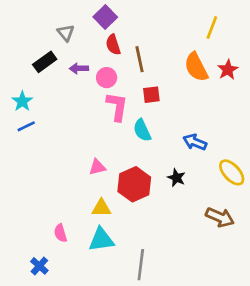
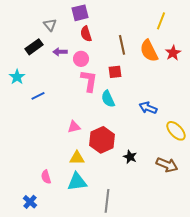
purple square: (105, 17) -> (80, 13), turned 30
brown line: (139, 59) -> (122, 45), moved
blue line: (26, 126) -> (38, 96), moved
black star: (176, 178) -> (130, 157), moved

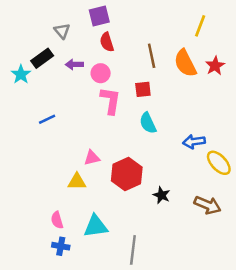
cyan star: (17, 77) -> (21, 74), moved
cyan semicircle: (108, 99) -> (148, 123), moved
blue arrow: (148, 108) -> (194, 142), moved, turned -30
yellow triangle: (77, 158) -> (77, 181), moved
blue cross: (30, 202) -> (61, 246), moved, turned -32

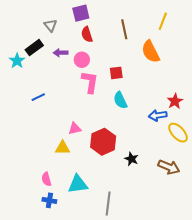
brown line: (152, 56) -> (124, 29), moved
red star: (215, 66) -> (175, 101), moved

